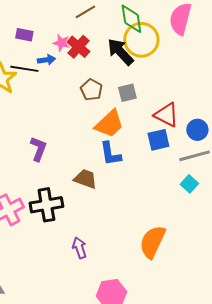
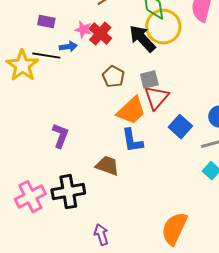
red triangle: (166, 115) -> (156, 98), moved, turned 44
blue square: (158, 140) -> (180, 127), turned -35

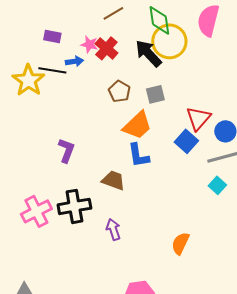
red triangle: (156, 98) -> (198, 118), moved
orange semicircle: (174, 229) -> (180, 243), size x0.7
purple arrow: (101, 235) -> (113, 229), moved

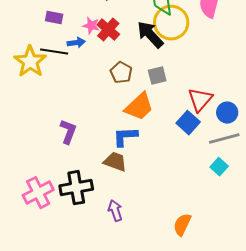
blue L-shape: (138, 155) -> (125, 137), moved, turned 96

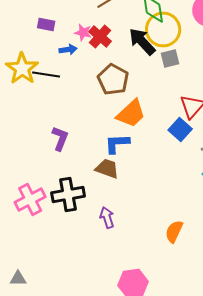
black line: (54, 52) -> (46, 74), moved
brown pentagon: (121, 73) -> (113, 80), size x1.4
gray square: (157, 76) -> (170, 58), moved

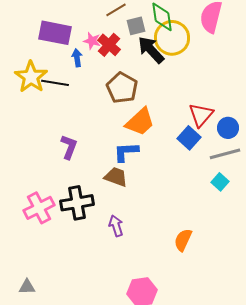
purple rectangle: (46, 24) -> (55, 33), size x1.8
blue arrow: (68, 50) -> (77, 58), turned -90
gray square: (170, 58) -> (136, 26), moved

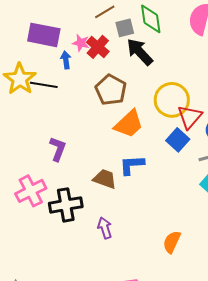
yellow circle: (172, 38) -> (172, 100), moved
blue L-shape: (126, 152) -> (132, 165), moved
pink cross: (39, 208) -> (31, 191), moved

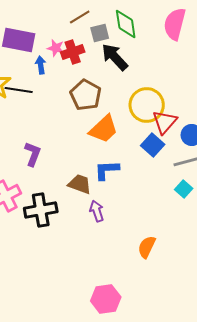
red cross: (98, 47) -> (73, 52), turned 30
purple arrow: (105, 228) -> (97, 211), moved

